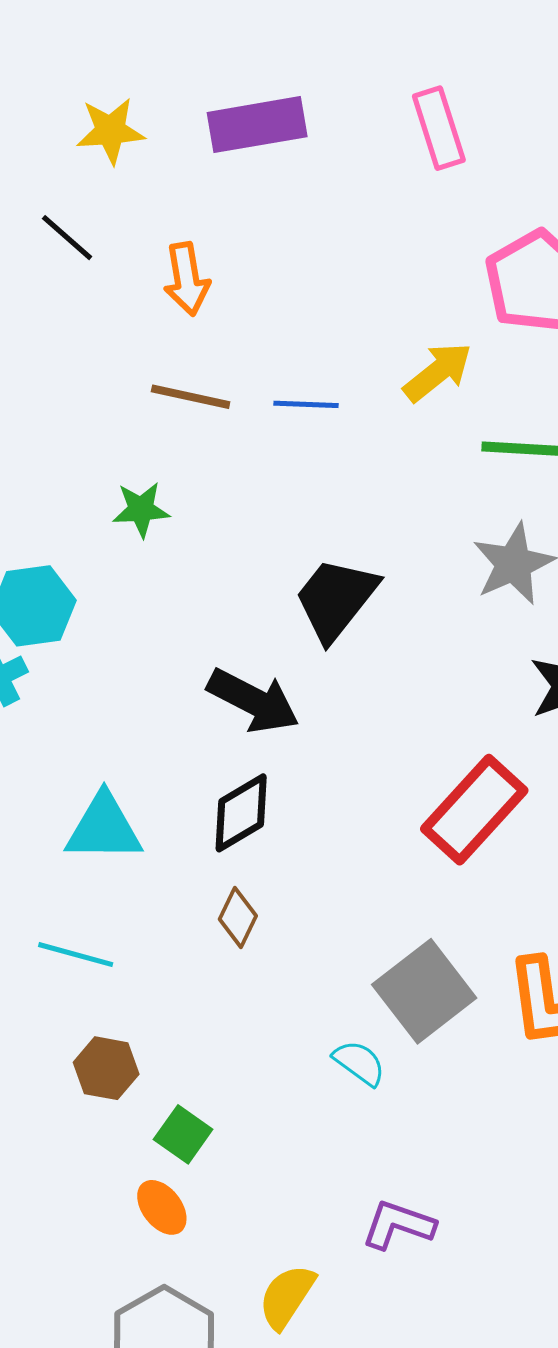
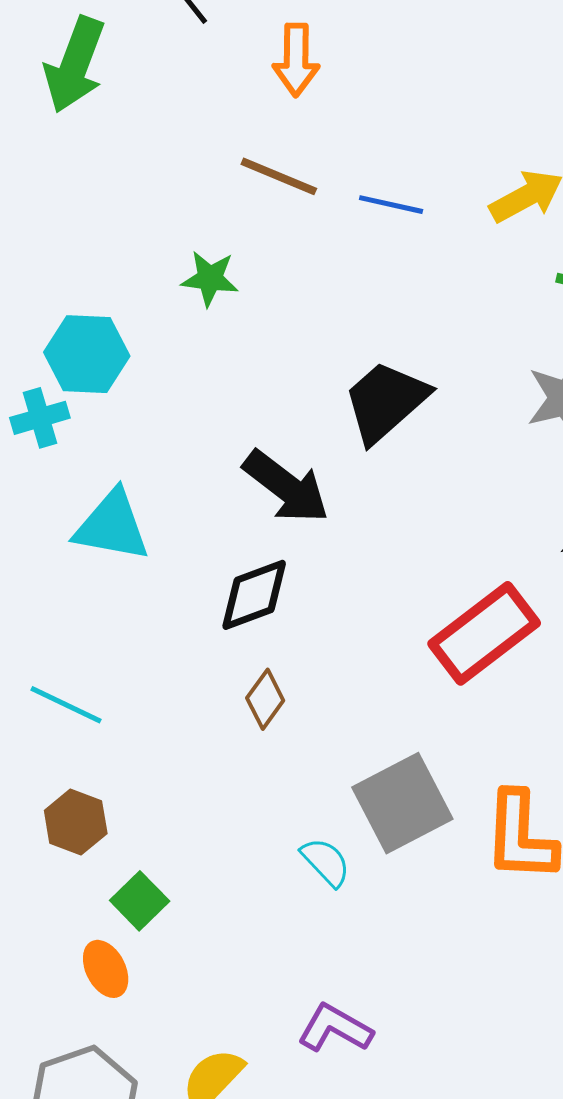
cyan triangle: (104, 828) -> (112, 526), moved
brown diamond: (238, 918) -> (265, 699), moved

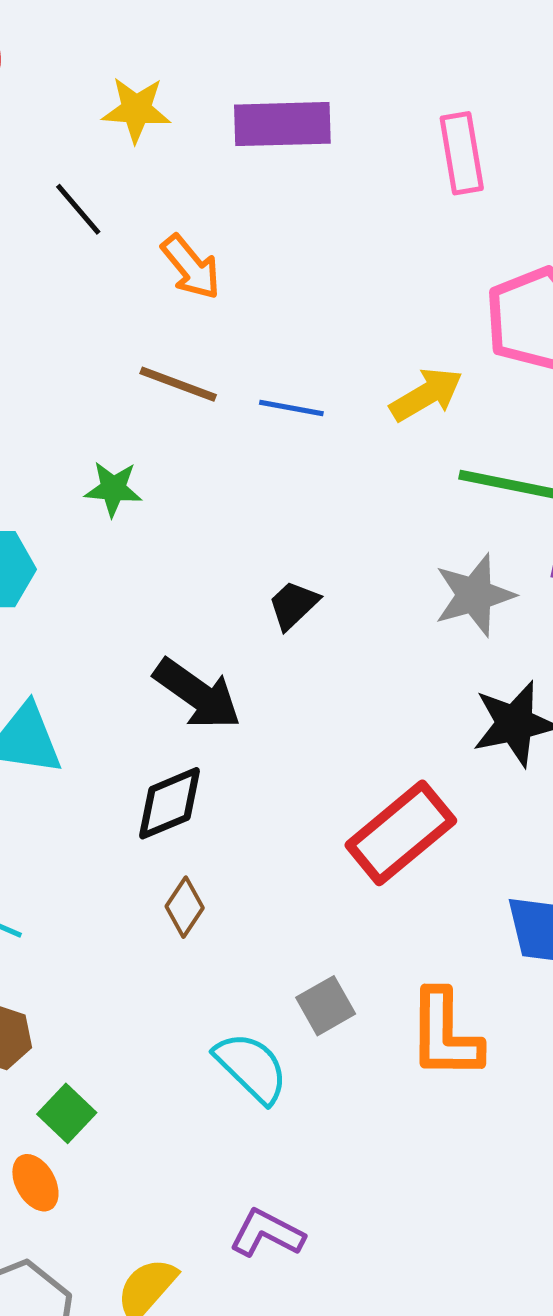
orange arrow: (296, 60) -> (191, 267), turned -38
black trapezoid: (386, 401) -> (293, 605), size x0.6
gray square: (402, 803) -> (326, 1006), size x0.6
cyan semicircle: (326, 862) -> (251, 1067), size x1.5

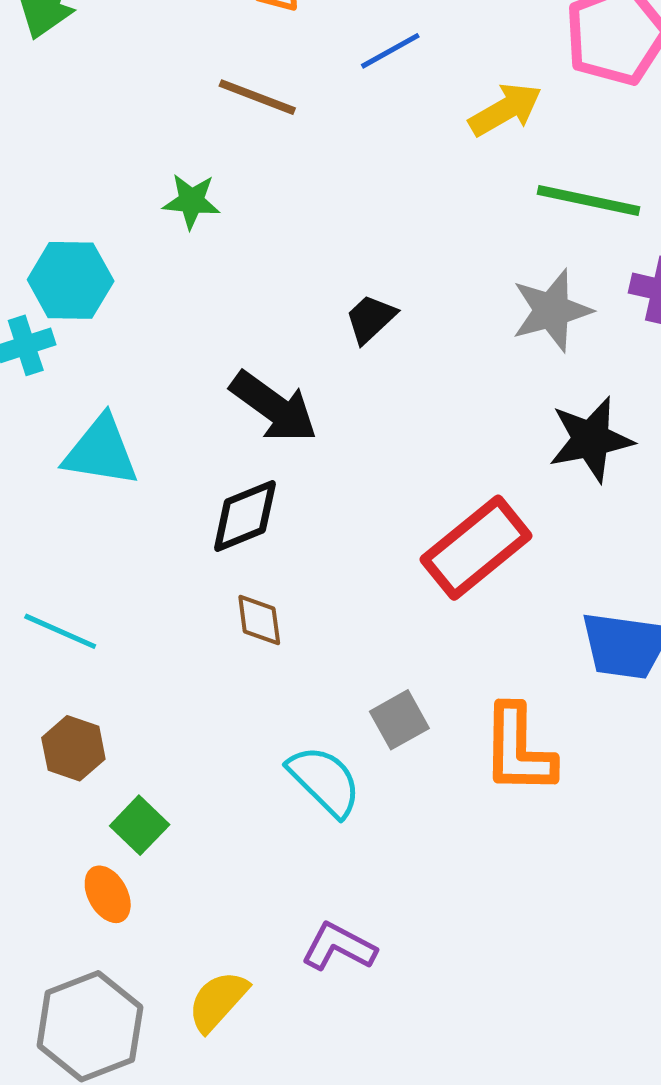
blue line: (291, 408) -> (390, 51), moved, turned -40
brown diamond: (185, 907) -> (259, 620), turned -42

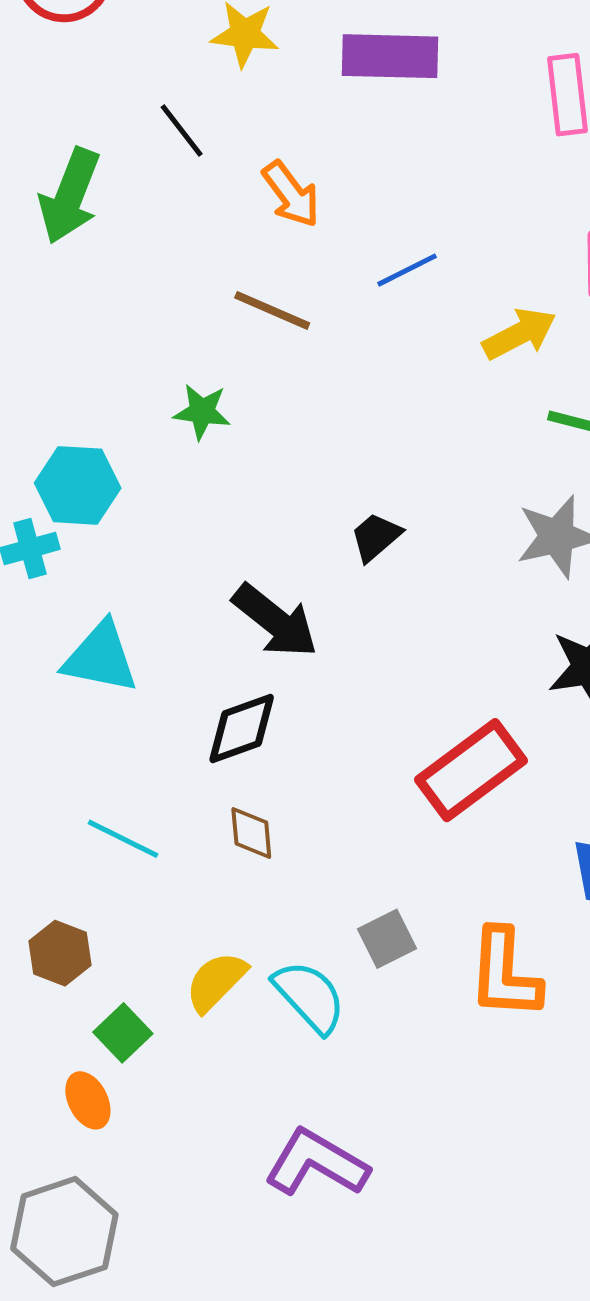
cyan line: (60, 631) -> (123, 839), moved
purple L-shape: (339, 947) -> (316, 1163), size x1.4
yellow semicircle: (218, 1001) -> (216, 982), moved

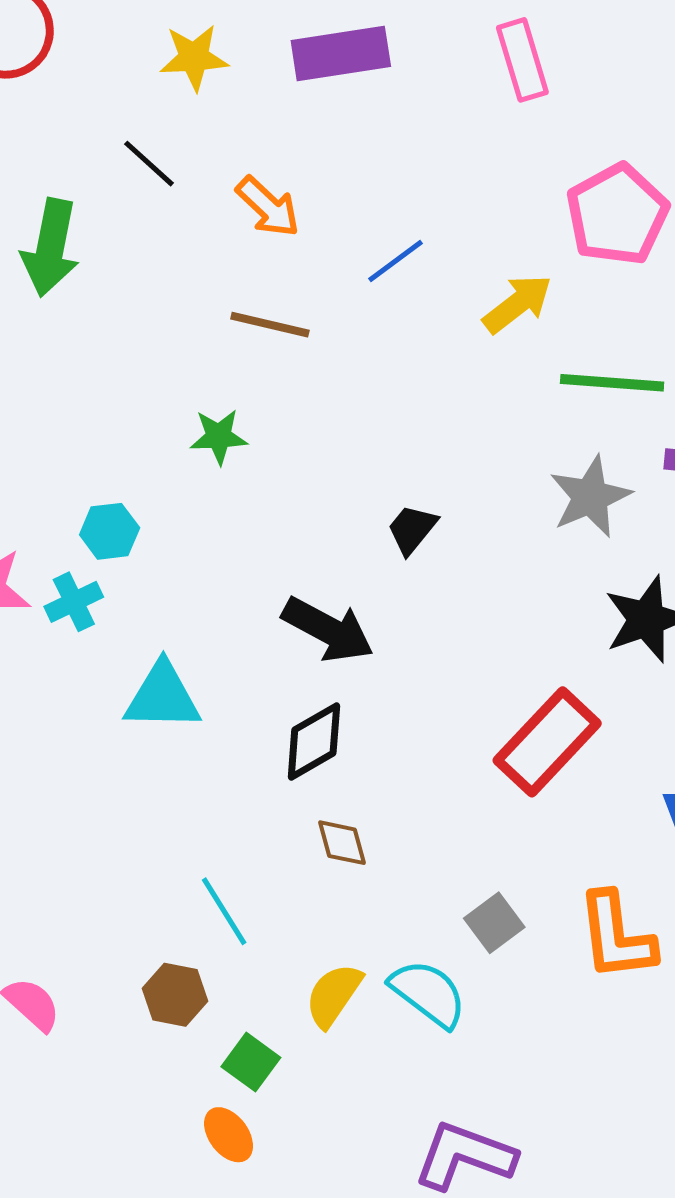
cyan hexagon: (78, 485) -> (110, 531), size x0.7
cyan line: (123, 839) -> (224, 911), moved, turned 42

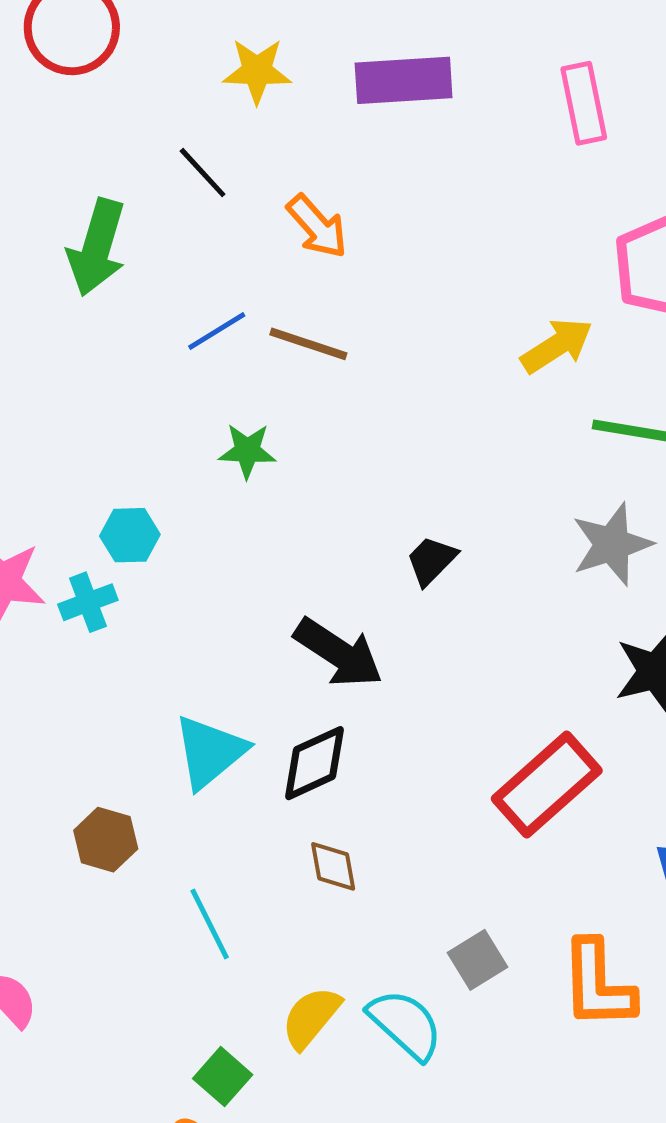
blue line: (395, 261) -> (217, 331), moved
cyan triangle: (162, 697) -> (210, 752), moved, turned -46
brown hexagon: (175, 995) -> (106, 840), moved

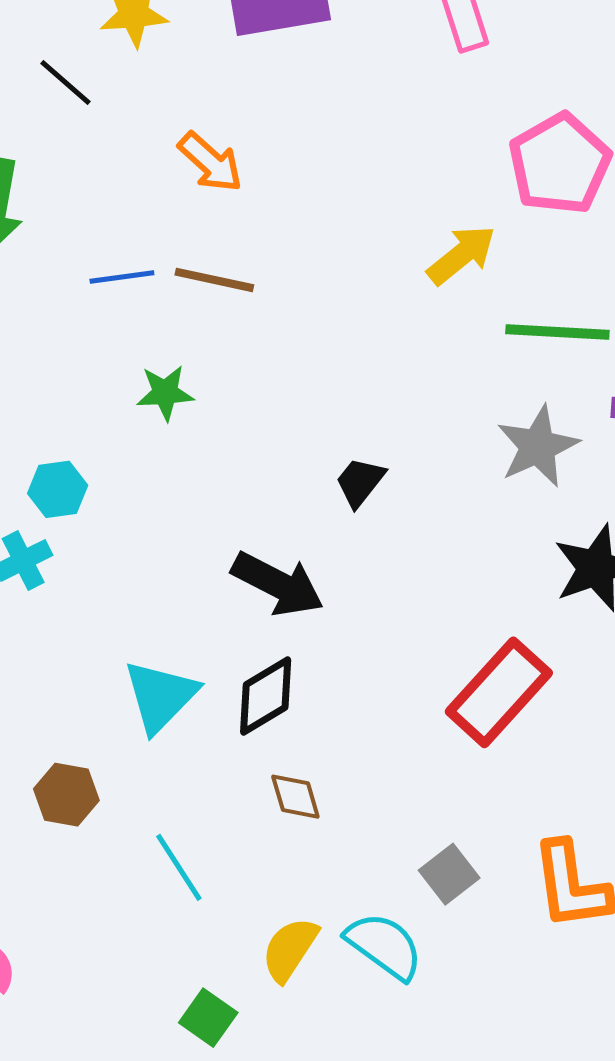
black line: (203, 173) -> (65, 82), moved
blue line: (217, 331) -> (122, 277), turned 30

